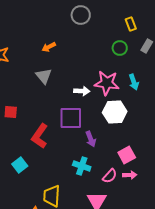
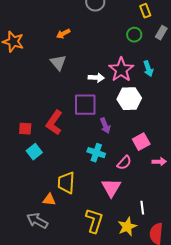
pink star: (107, 83) -> (121, 70), turned 30
red square: (11, 112) -> (25, 129), moved
pink arrow: (130, 175) -> (159, 162), moved

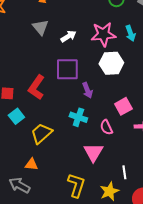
pink star: (121, 70) -> (103, 34), turned 30
white arrow: (96, 78) -> (68, 36), moved, turned -35
pink semicircle: (124, 163) -> (106, 127), turned 112
yellow trapezoid: (66, 183) -> (41, 133), moved, turned 45

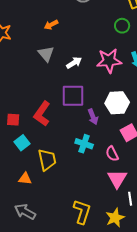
white hexagon: (111, 63) -> (117, 103), moved
yellow trapezoid: (41, 133) -> (47, 160), turned 120
pink triangle: (93, 152) -> (117, 179), moved
orange triangle: (31, 164) -> (25, 179), moved

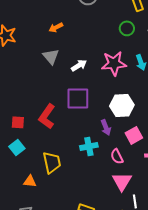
purple arrow: (93, 117) -> (106, 127), moved
cyan square: (22, 143) -> (17, 147), moved
cyan cross: (84, 144) -> (89, 146), turned -30

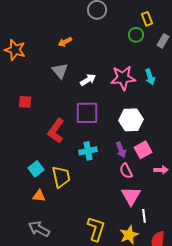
green circle: (127, 28) -> (136, 35), moved
red square: (18, 122) -> (25, 102), moved
purple arrow: (106, 127) -> (121, 150), moved
cyan cross: (89, 146) -> (88, 151), moved
cyan square: (17, 147) -> (36, 169), moved

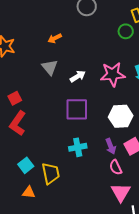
red square: (25, 102) -> (15, 98), turned -32
red L-shape: (56, 131) -> (18, 123), moved

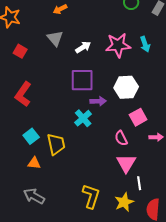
red square: (15, 98) -> (20, 51), moved, turned -32
purple arrow: (111, 146) -> (98, 101), moved, turned -70
cyan cross: (78, 147) -> (83, 118), turned -30

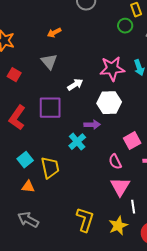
white arrow: (83, 47) -> (75, 85), moved
purple square: (82, 80) -> (50, 108), moved
white hexagon: (126, 87) -> (109, 103), moved

